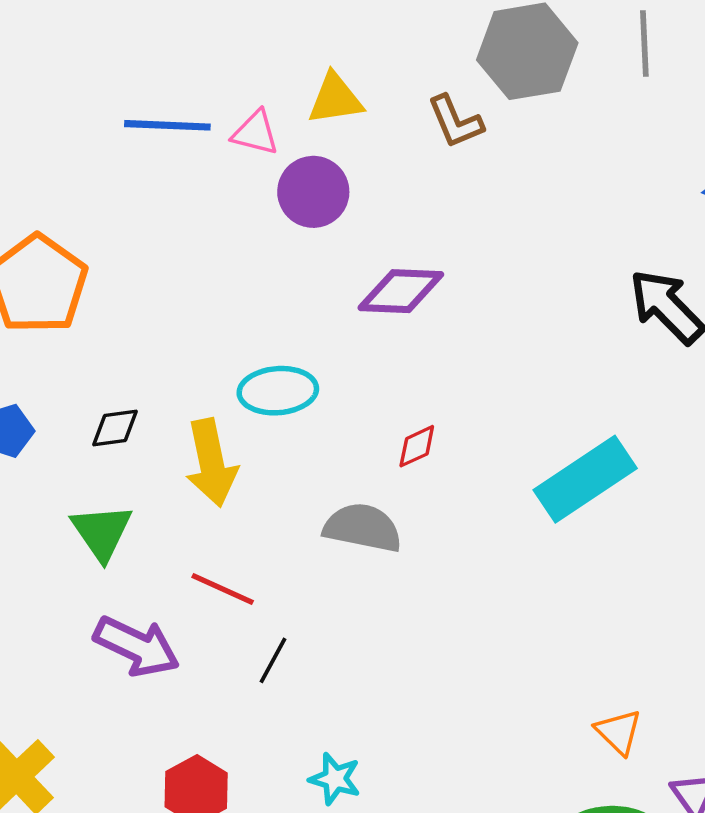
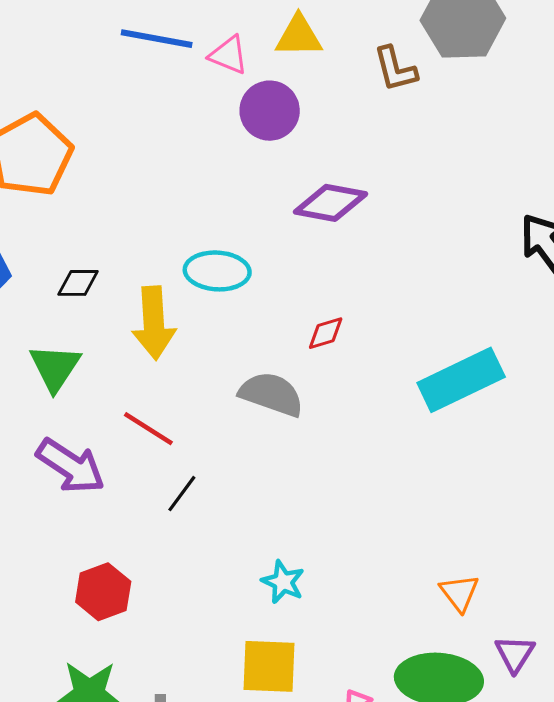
cyan star: (335, 779) -> (283, 582), moved

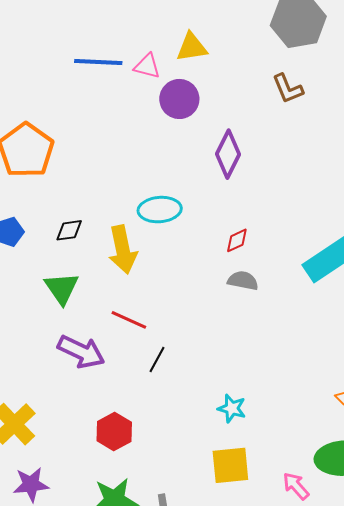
brown L-shape: (395, 69) -> (288, 89), moved
purple diamond: (330, 203) -> (228, 154), turned -66
gray semicircle: (271, 394) -> (243, 281), moved, size x0.7

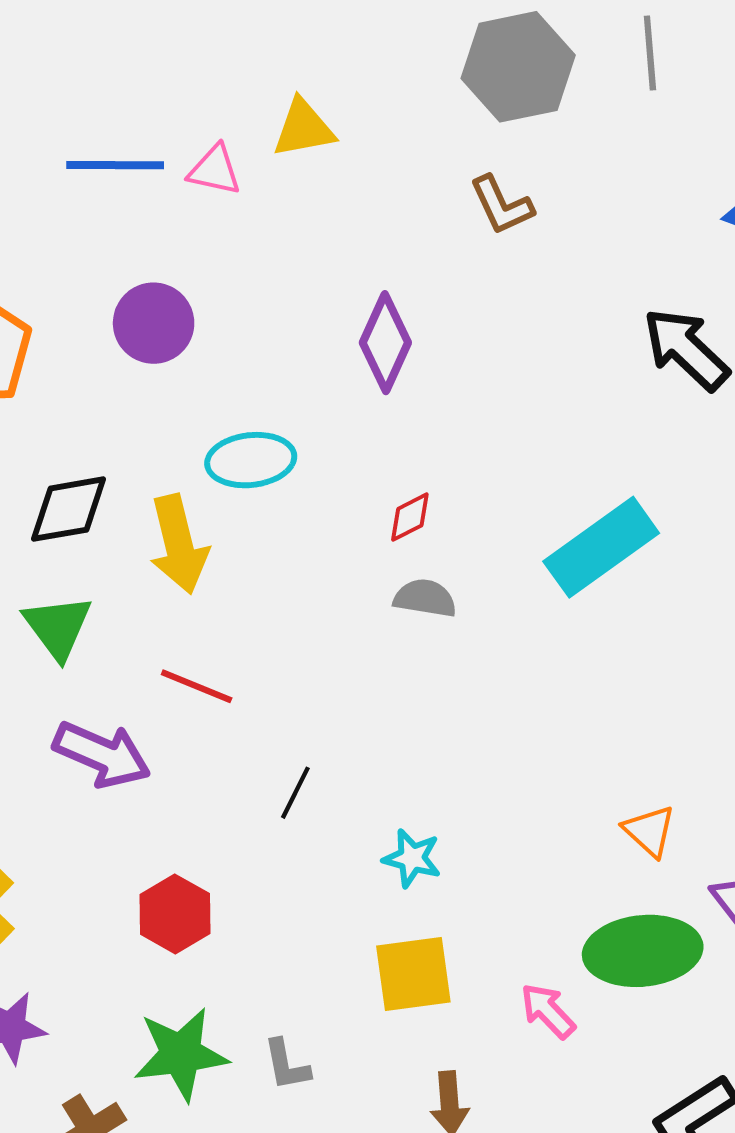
purple circle: (179, 99) -> (154, 323), moved
black diamond: (69, 230) -> (68, 509), size x1.5
black line: (157, 360) -> (295, 793), moved

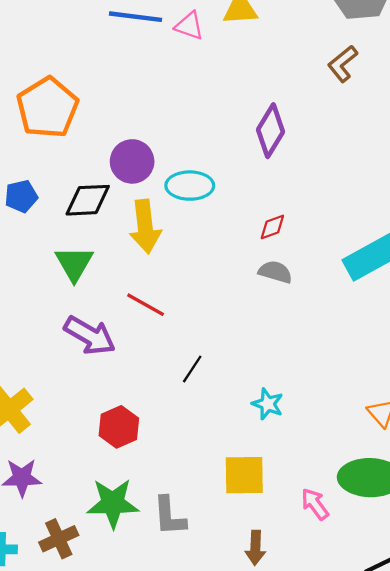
brown L-shape: (501, 205) -> (343, 64), turned 69
purple circle: (154, 323) -> (132, 161), moved
cyan star: (412, 858) -> (268, 404), moved
gray L-shape: (287, 1065) -> (169, 516), size x1.4

